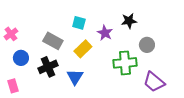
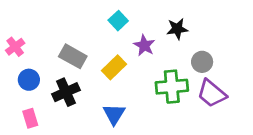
cyan square: (79, 23) -> (118, 21), moved, turned 32
blue triangle: (75, 77) -> (114, 114), moved
purple trapezoid: (154, 82) -> (212, 93), moved
pink rectangle: (13, 86) -> (30, 118), moved

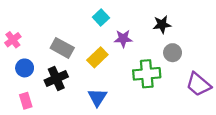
black star: (177, 29) -> (162, 24), moved
purple star: (144, 45) -> (123, 39), turned -30
purple trapezoid: (212, 93) -> (198, 84), moved

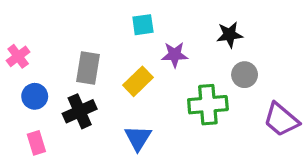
cyan square: (101, 17) -> (143, 25), turned 35
gray rectangle: (62, 48) -> (88, 68), turned 70

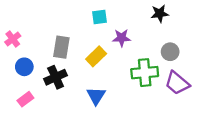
black star: (230, 35) -> (160, 14), moved
purple trapezoid: (281, 120) -> (177, 83), moved
pink rectangle: (36, 143) -> (25, 99), turned 70

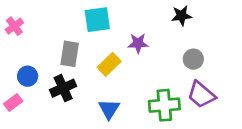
cyan square: (100, 17) -> (97, 20), moved, size x1.5
pink cross: (13, 39) -> (14, 26), moved
green cross: (145, 73) -> (164, 105), moved
pink rectangle: (25, 99) -> (13, 103), moved

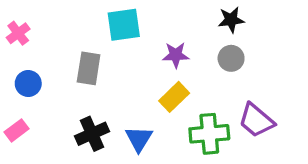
gray circle: (193, 59) -> (231, 58), moved
yellow rectangle: (109, 64) -> (174, 97), moved
blue circle: (28, 76) -> (28, 83), moved
black cross: (63, 88) -> (92, 134), moved

